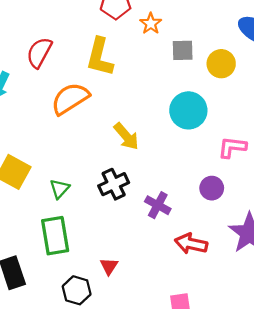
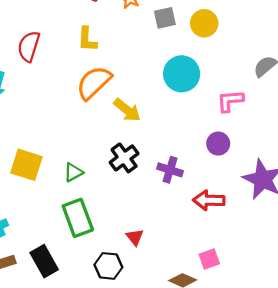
yellow L-shape: (100, 57) -> (87, 39), size x0.7
orange semicircle: (70, 99) -> (94, 83), moved
green triangle: (60, 189) -> (73, 172), turned 30

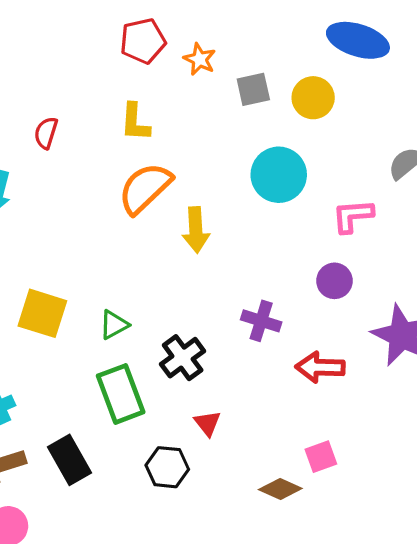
red semicircle: (29, 46) -> (46, 133), size x0.7
yellow arrow: (127, 110) -> (196, 230), turned 48
black cross: (124, 158) -> (183, 358), moved

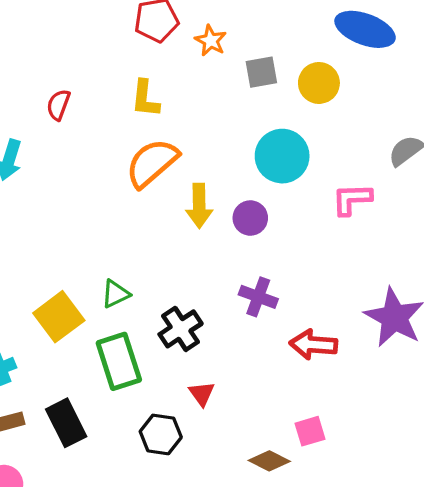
purple circle: (334, 281) -> (250, 218), moved
yellow square: (42, 313) -> (59, 317), moved, turned 33

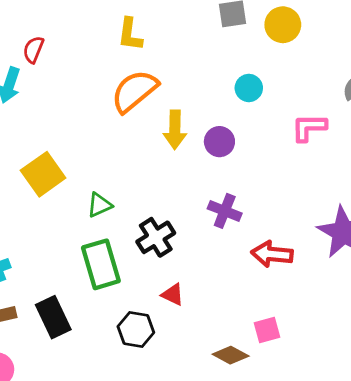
red semicircle: (58, 105) -> (33, 50), moved
cyan circle: (282, 156) -> (249, 88), size x0.6
yellow square: (59, 317) -> (43, 174), moved
red triangle: (202, 394) -> (173, 295), turned -30

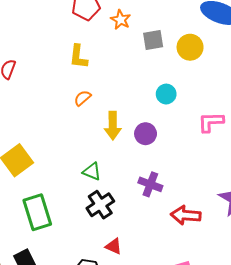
orange semicircle: (134, 91) -> (83, 98), size x0.5
green triangle: (99, 205) -> (92, 171), moved, turned 48
green rectangle: (101, 264) -> (37, 212), moved

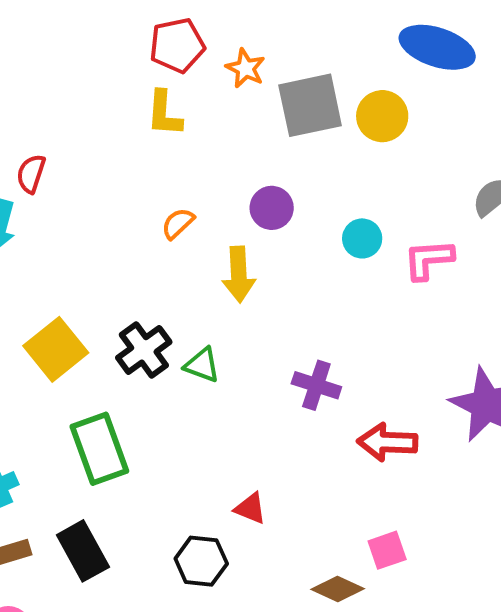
gray square: (153, 40) -> (310, 105), size x1.6
yellow L-shape: (78, 57) -> (164, 114), moved
cyan circle: (166, 94) -> (362, 238), moved
purple circle: (146, 134) -> (272, 208), moved
black cross: (100, 205) -> (144, 350), moved

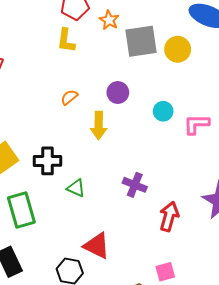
black cross: (144, 350) -> (48, 161), turned 32
green triangle: (202, 365) -> (76, 188), moved
red arrow: (387, 442) -> (169, 216), turned 100
red triangle: (250, 508) -> (97, 246), size x1.6

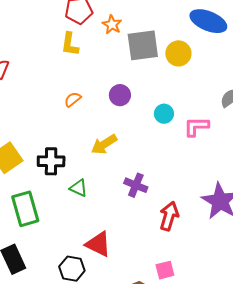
yellow arrow: (99, 125) -> (104, 144), moved, turned 56

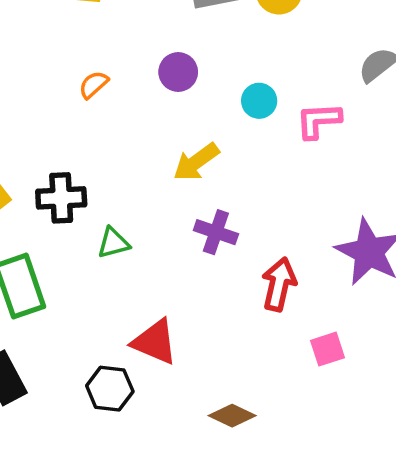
yellow arrow: (104, 144) -> (196, 162), moved
green triangle: (79, 188) -> (113, 243), turned -36
pink square: (165, 270) -> (327, 349), moved

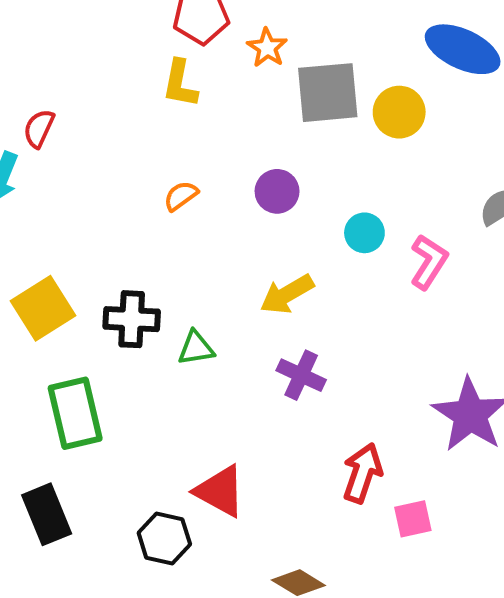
pink L-shape: (318, 121) -> (429, 262), turned 120
green triangle: (113, 243) -> (196, 348), moved
red arrow: (279, 284) -> (362, 473), moved

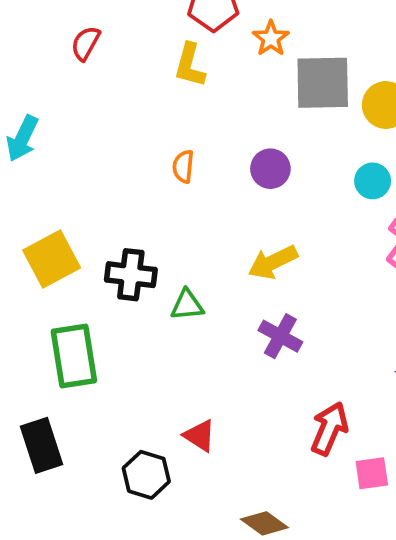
red semicircle: (39, 128) -> (86, 43), moved
orange semicircle: (181, 196) -> (183, 166), turned -52
cyan circle: (364, 233) -> (373, 181), moved
red triangle: (220, 491) -> (200, 436), size x0.7

